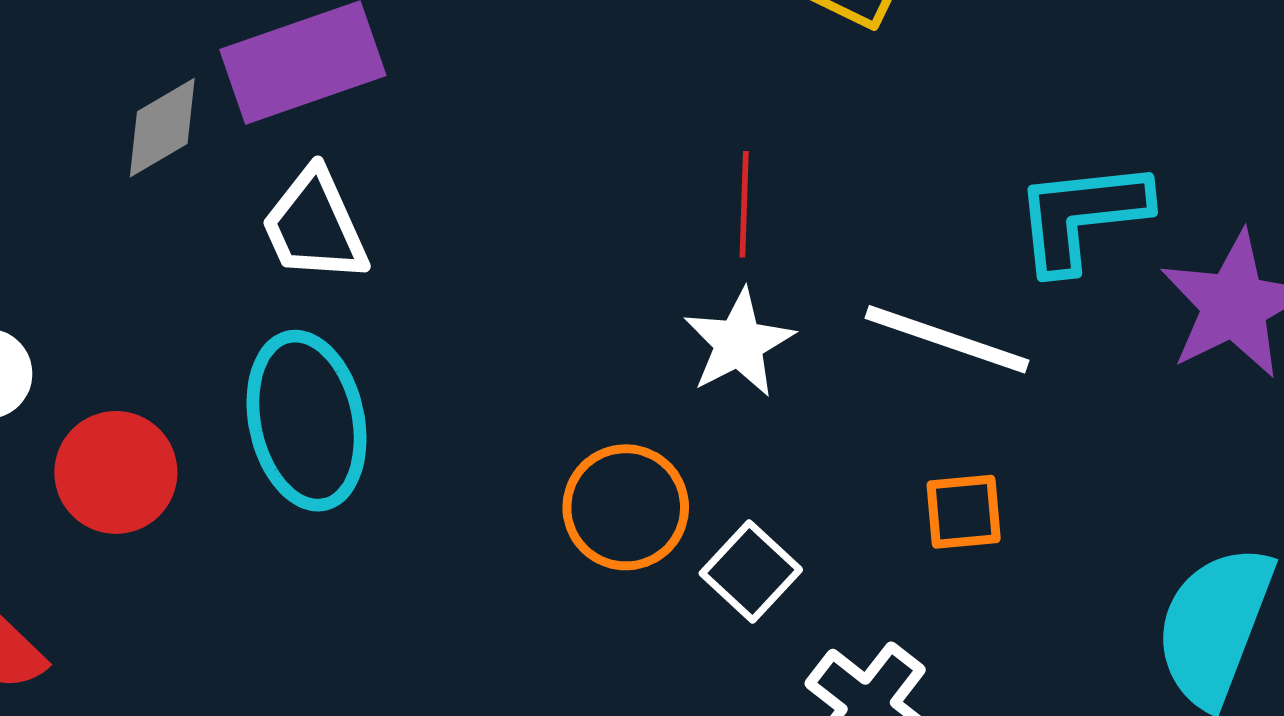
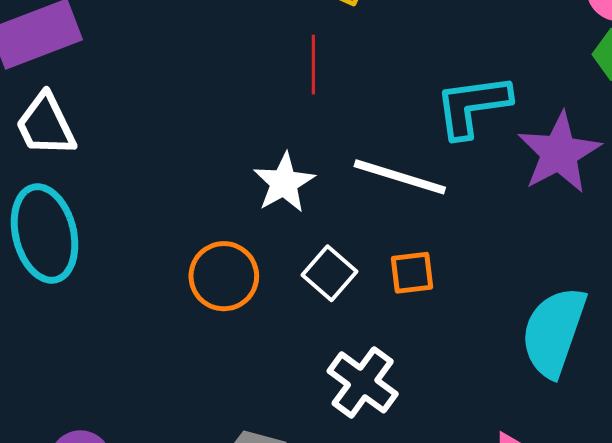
red line: (744, 204) -> (313, 65), moved
white square: (751, 572) -> (330, 273), moved

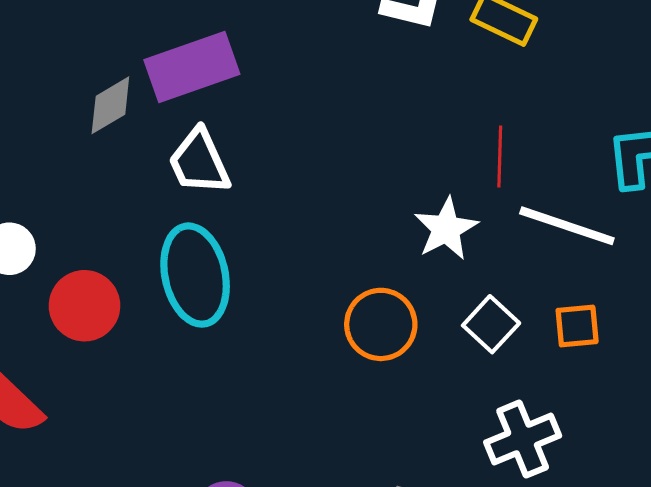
red line: (313, 65) -> (500, 157), moved
white cross: (363, 382) -> (523, 439), turned 30

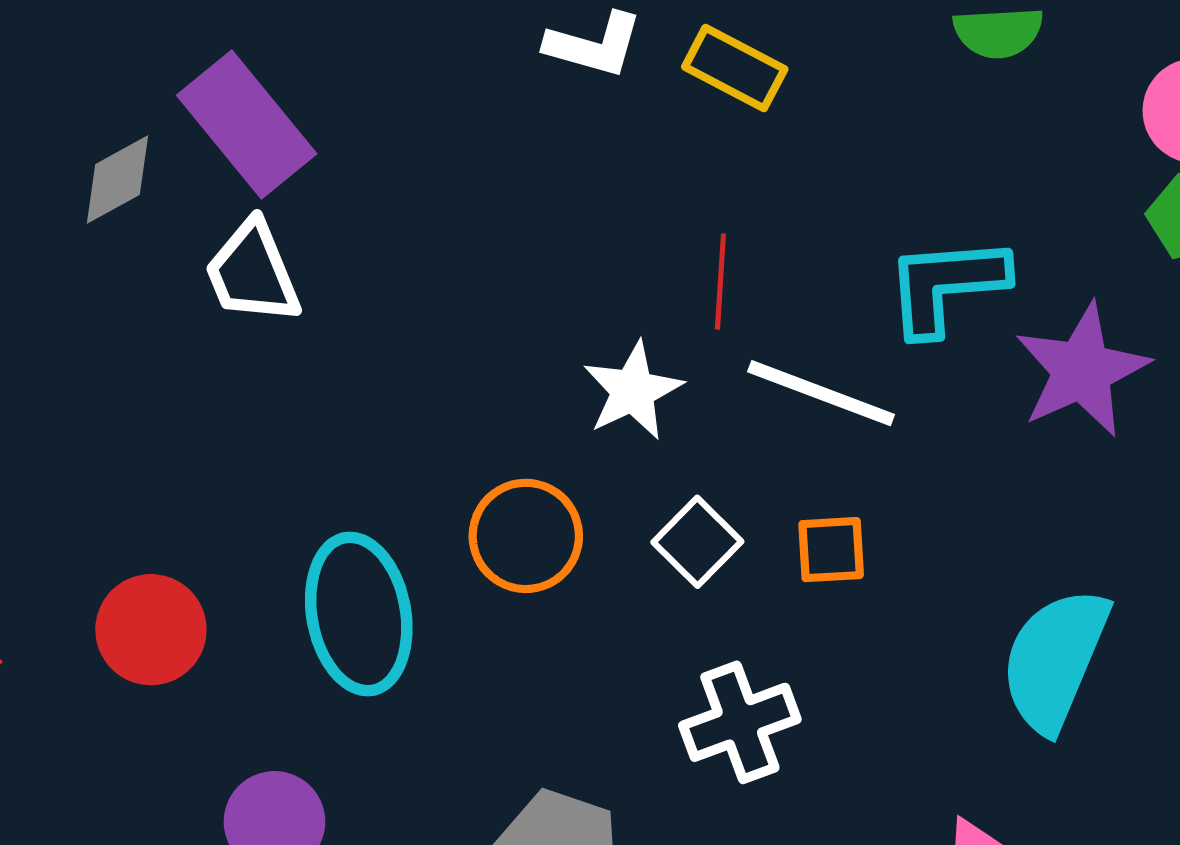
purple rectangle: (192, 67) -> (247, 125), turned 68
cyan ellipse: (195, 275) -> (359, 614), moved
red circle: (84, 306) -> (151, 630), moved

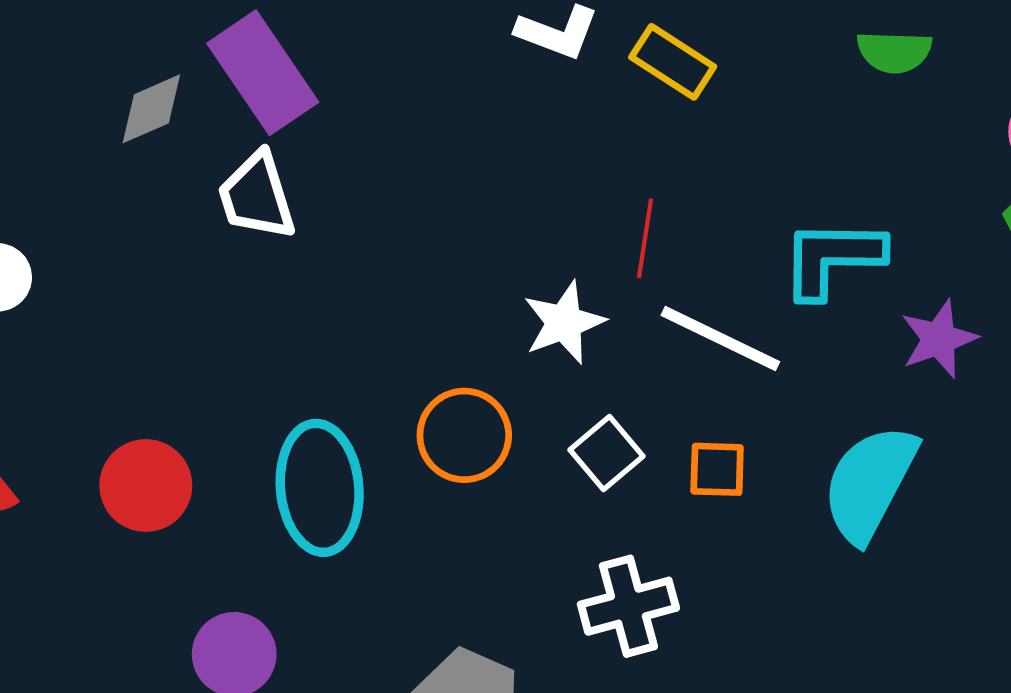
purple star: (1082, 370) -> (939, 339), size x0.7
cyan semicircle: (1055, 660) -> (870, 483), moved

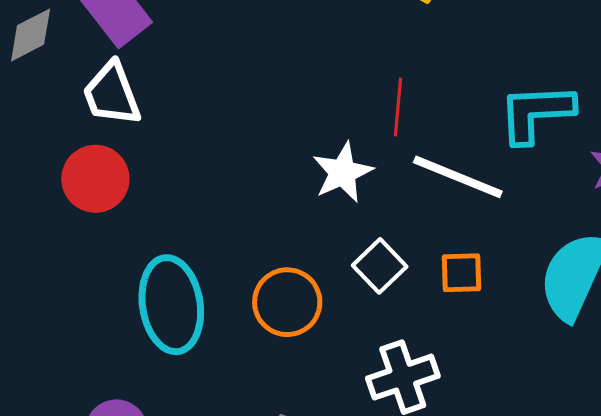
orange circle: (464, 435) -> (287, 302), moved
red circle: (146, 485) -> (95, 179), moved

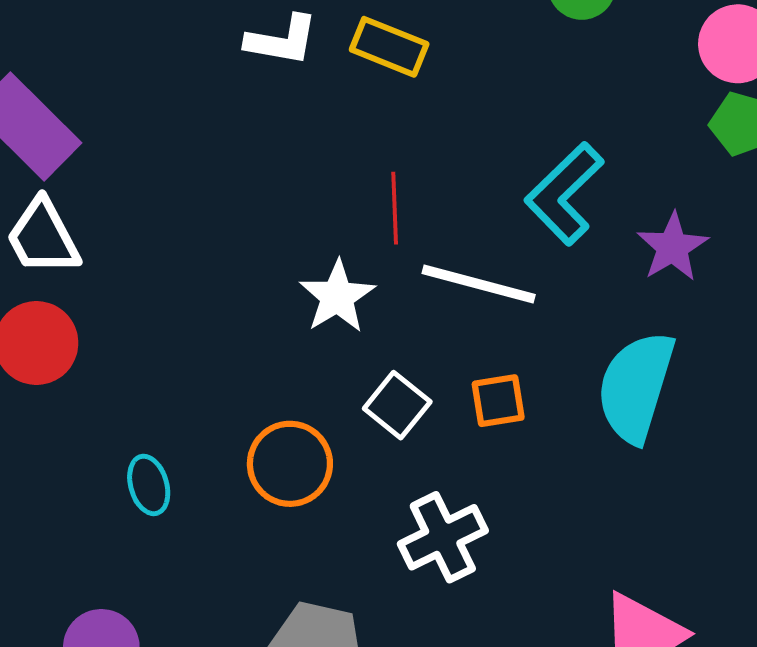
cyan L-shape: (536, 113) -> (564, 194), turned -34
cyan ellipse: (171, 305) -> (149, 485), size x0.5

